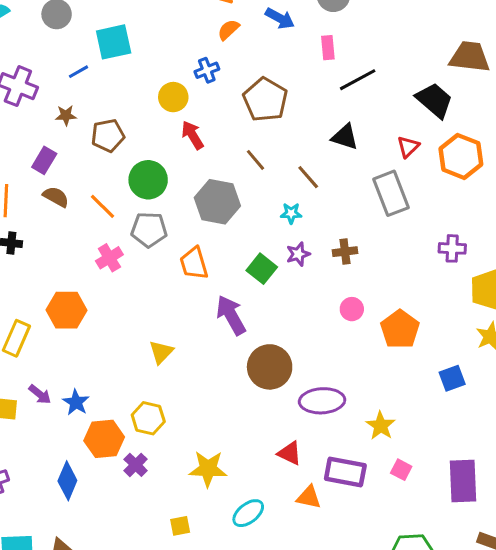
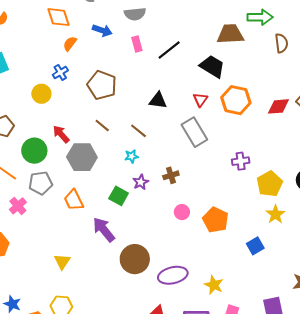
black line: (358, 80) -> (169, 50), moved
red arrow: (192, 135) -> (61, 134), moved

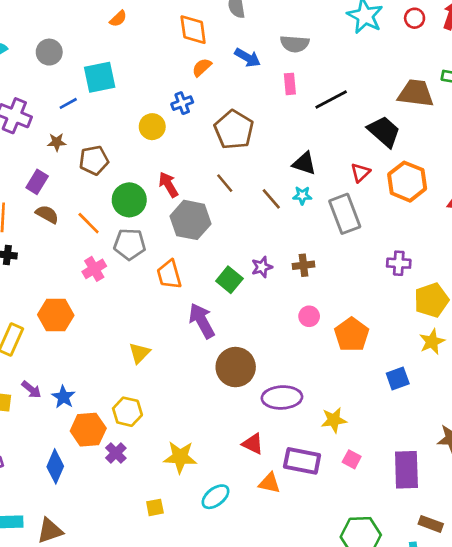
cyan star: (131, 156) -> (302, 195), moved
yellow star: (214, 285) -> (334, 420), turned 30

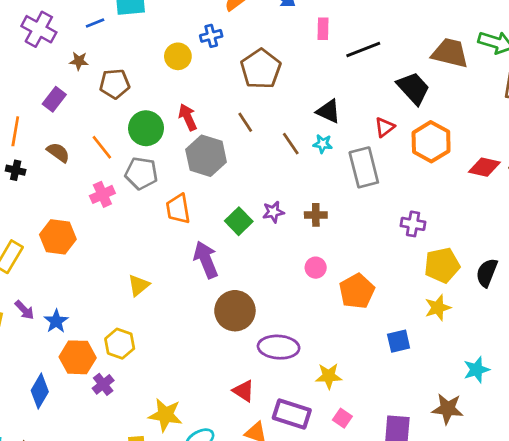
brown semicircle: (47, 214) -> (58, 152), moved
yellow star: (180, 457) -> (165, 415), moved

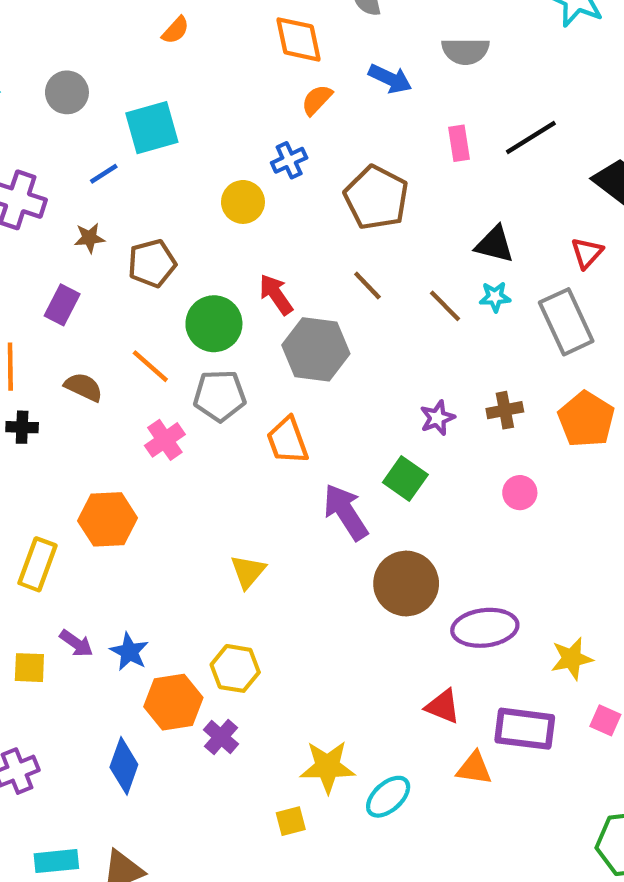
pink rectangle: (323, 29) -> (459, 143), moved
green square: (239, 221) -> (405, 478), moved
orange pentagon: (357, 291) -> (586, 419), moved

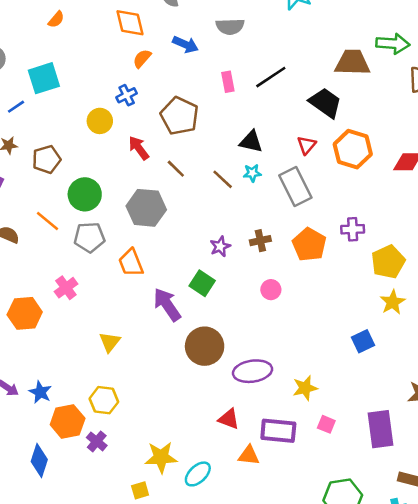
red arrow: (276, 294) -> (139, 148), moved
pink cross: (165, 440) -> (66, 288), moved

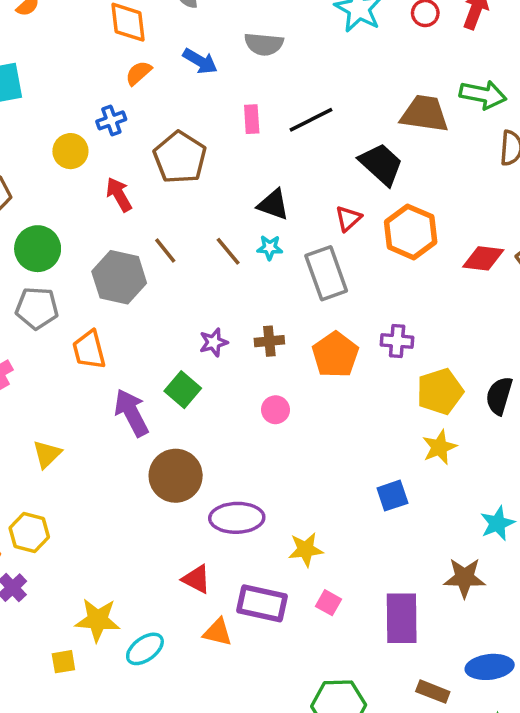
brown line: (176, 169) -> (165, 250), moved

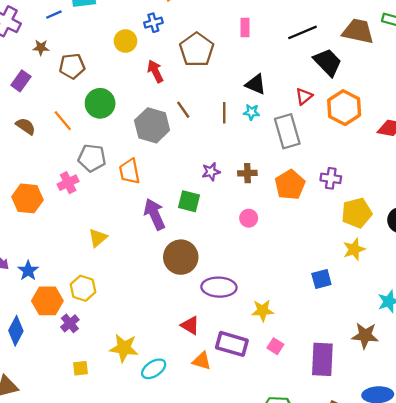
black line: (311, 120) -> (302, 32), moved
brown line: (228, 251) -> (224, 113), turned 36
gray pentagon: (37, 308) -> (92, 158), moved
green square: (183, 390) -> (189, 201), turned -30
yellow square: (63, 662) -> (80, 368), moved

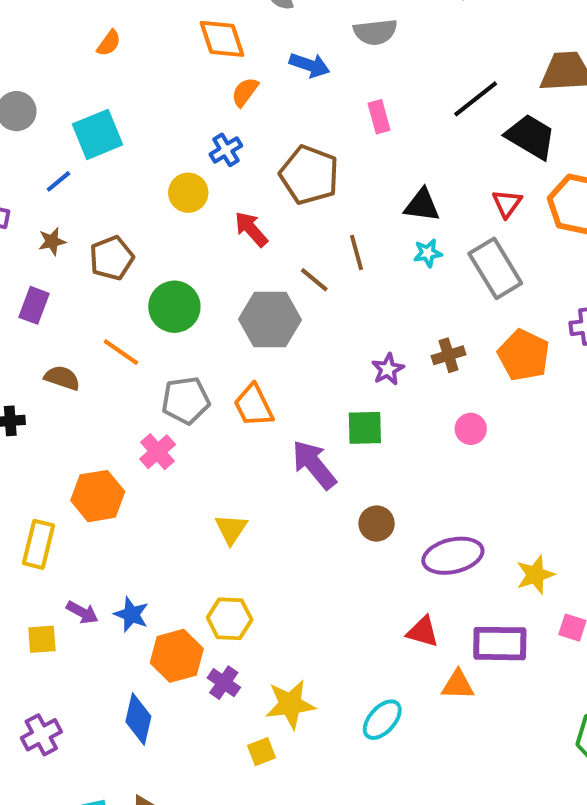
brown line: (224, 113) -> (357, 252), moved
brown circle: (181, 257) -> (377, 524), size x0.6
yellow star: (124, 348) -> (290, 704), moved

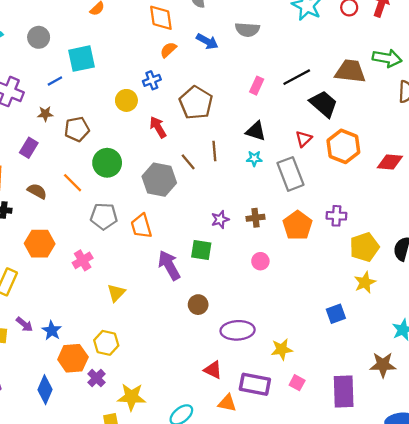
pink rectangle: (379, 117) -> (257, 86), moved, turned 30
pink cross: (158, 452) -> (83, 260), moved
orange hexagon: (98, 496) -> (40, 244), moved

